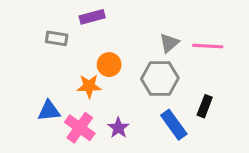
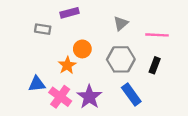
gray triangle: (169, 43) -> (121, 23), moved
orange star: (89, 86) -> (67, 65), turned -30
black rectangle: (205, 106) -> (155, 65), moved
purple star: (118, 128) -> (89, 97), size x1.5

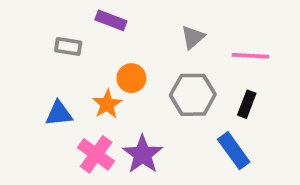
purple rectangle: (70, 13) -> (111, 20), turned 36
blue triangle: (37, 84) -> (59, 113), moved
blue rectangle: (131, 94) -> (234, 151), moved

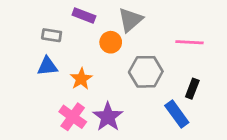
gray triangle: (193, 37) -> (130, 20), moved, size x1.4
orange circle: (131, 78) -> (111, 42), moved
black rectangle: (247, 104) -> (192, 89), moved
blue triangle: (59, 113) -> (47, 66), moved

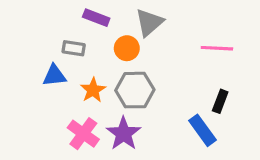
gray rectangle: (52, 35) -> (74, 48), moved
gray hexagon: (146, 72) -> (135, 90), moved

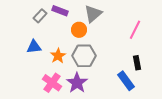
gray rectangle: (74, 48) -> (40, 16), moved, turned -56
pink line: (217, 48) -> (135, 30), turned -66
black rectangle: (220, 101) -> (137, 63), turned -32

